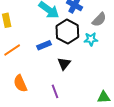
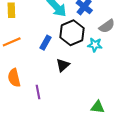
blue rectangle: (44, 45) -> (45, 43), turned -48
purple line: (55, 91) -> (38, 92), moved

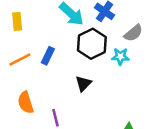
blue rectangle: (45, 43) -> (48, 56), moved

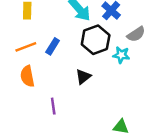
orange semicircle: (26, 102) -> (27, 76), moved

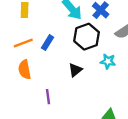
cyan star: (121, 55) -> (108, 61), moved

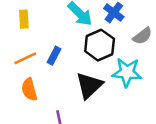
cyan star: (108, 61) -> (127, 72), size x1.6
black triangle: (75, 70) -> (89, 85), size x1.6

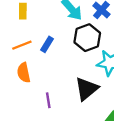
black triangle: (89, 85) -> (86, 89), moved

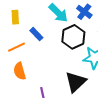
blue rectangle: (47, 44) -> (36, 34), moved, turned -72

